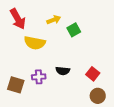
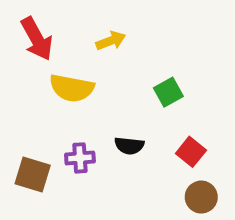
green square: (74, 30) -> (168, 92), moved

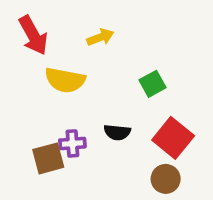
red square: (191, 152) -> (173, 138), size x1.5
brown square: (33, 174) -> (48, 158), moved, turned -32
brown circle: (201, 197) -> (166, 179), moved

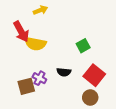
red arrow: (33, 35) -> (21, 31), moved
yellow arrow: (100, 37) -> (40, 10), moved
purple cross: (72, 143) -> (39, 78), turned 32

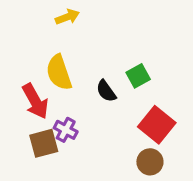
red arrow: (21, 31) -> (35, 101), moved
yellow semicircle: (35, 44) -> (59, 73), turned 60
black semicircle: (64, 72) -> (106, 91), moved, turned 48

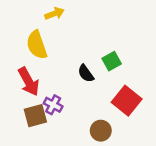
yellow semicircle: (59, 73) -> (37, 45), moved
brown circle: (150, 162) -> (101, 131), moved

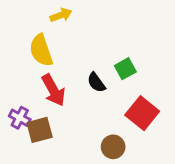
red arrow: (29, 82) -> (53, 90), moved
purple cross: (53, 105) -> (20, 118), moved

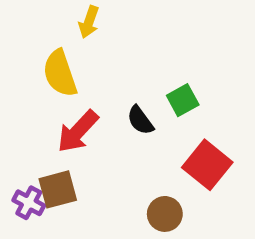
yellow arrow: (61, 15) -> (89, 22), turned 130
red arrow: (53, 90) -> (78, 131), turned 72
purple cross: (20, 118) -> (29, 203), moved

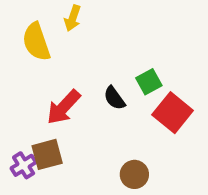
yellow semicircle: (60, 73) -> (36, 42), moved
red square: (207, 165) -> (173, 113), moved
purple cross: (29, 203) -> (24, 165), turned 30

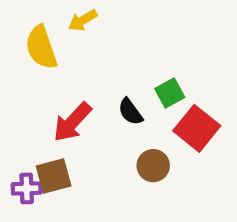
yellow arrow: (73, 18) -> (83, 20), turned 40
purple cross: (24, 165) -> (27, 188), turned 30
brown circle: (134, 174) -> (153, 166), moved

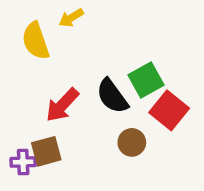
green square: (170, 93) -> (146, 80), size x1.4
black semicircle: (130, 112) -> (112, 96), size x1.5

